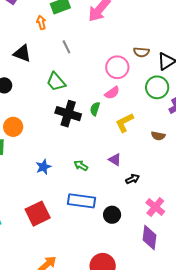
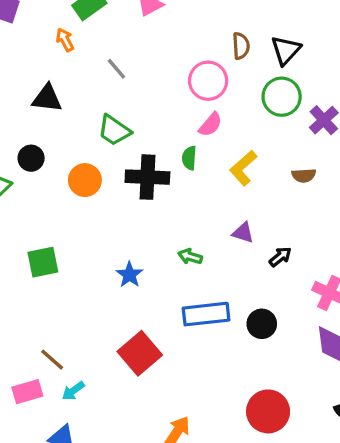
brown semicircle: (141, 52) -> (241, 46), turned -84
orange circle: (13, 127) -> (85, 180), moved

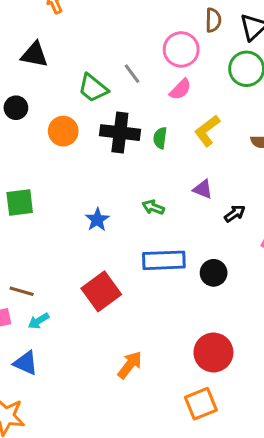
gray line: (116, 69) -> (132, 74), moved
green semicircle: (189, 158) -> (160, 138), moved
brown line: (52, 360) -> (22, 291), turned -30

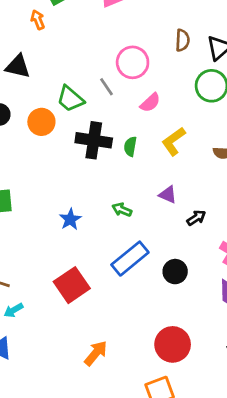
pink circle: (181, 49) -> (133, 62), moved
orange circle: (63, 131) -> (41, 122), moved
blue rectangle: (164, 260) -> (130, 259), turned -39

